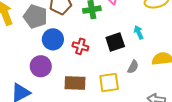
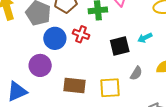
cyan arrow: (139, 32) -> (145, 38), turned -96
red cross: (80, 46) -> (81, 34), moved

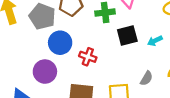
red cross: (81, 34) -> (88, 57), moved
black square: (120, 46) -> (127, 35), moved

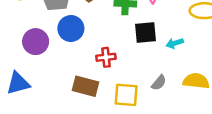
red cross: (88, 57) -> (106, 57), moved, turned -35
purple circle: (45, 72) -> (36, 42), moved

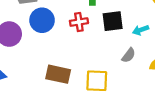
red cross: (106, 57) -> (79, 22), moved
gray semicircle: (159, 83) -> (129, 55), moved

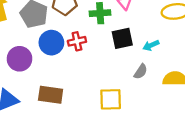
red cross: (79, 22) -> (77, 41), moved
brown rectangle: (58, 74) -> (51, 95), moved

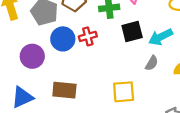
cyan arrow: (151, 45) -> (161, 37), size x1.5

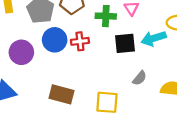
cyan arrow: (161, 37) -> (154, 38), moved
brown rectangle: (64, 90) -> (62, 94), moved

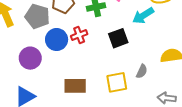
black square: (125, 43) -> (118, 38), moved
gray semicircle: (140, 78) -> (142, 71), moved

